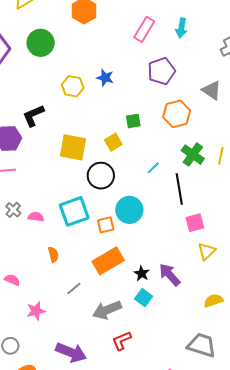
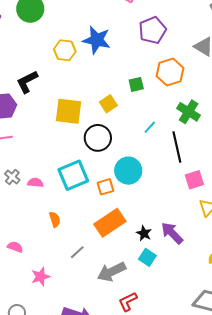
blue star: (105, 78) -> (97, 40), size x1.6
green square: (133, 121) -> (136, 84), moved

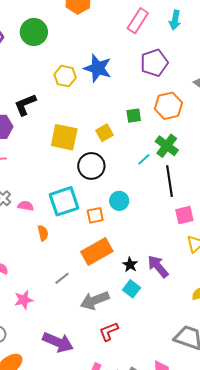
green cross: (189, 112) -> (167, 146), moved
cyan circle: (128, 171) -> (119, 201), size x0.7
orange semicircle: (55, 219) -> (43, 233), moved

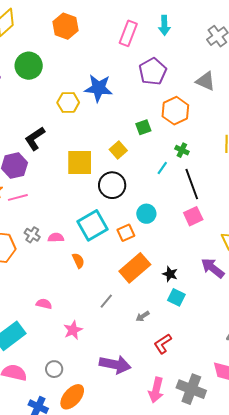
green cross: (167, 146) -> (182, 150), size x0.6
pink square: (184, 215) -> (193, 216), moved
purple arrow: (158, 266) -> (213, 268), moved
gray arrow: (95, 300) -> (143, 316), size x0.5

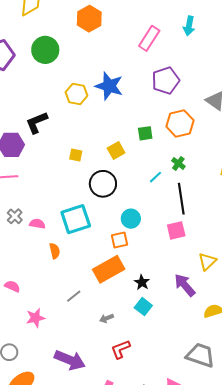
cyan arrow: (164, 25) -> (189, 26), moved
yellow square: (80, 162) -> (76, 155), size x0.5
orange square: (126, 233) -> (119, 240), moved

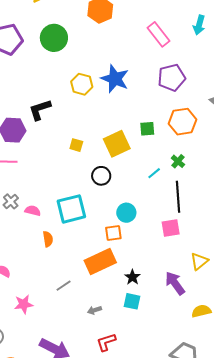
pink rectangle: (149, 38) -> (158, 34), turned -75
yellow square: (116, 151) -> (117, 144), size x1.5
black circle: (103, 184) -> (101, 176), size x0.7
cyan square: (143, 307) -> (132, 301), turned -30

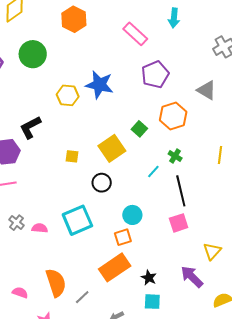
green square: (147, 129) -> (139, 129), turned -35
orange semicircle: (48, 239) -> (56, 283), moved, size x1.8

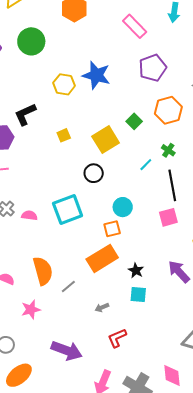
yellow square: (72, 156) -> (64, 135), moved, turned -32

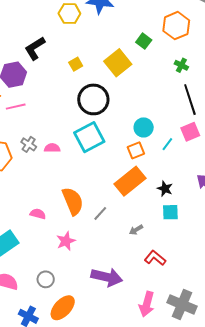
cyan line: (146, 165) -> (167, 144), moved
black circle: (94, 173) -> (93, 99), moved, size x1.6
red L-shape: (117, 338) -> (155, 258), turned 70

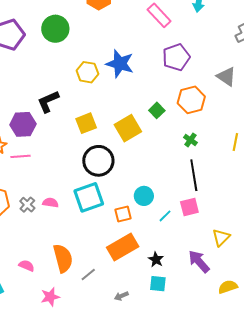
yellow square: (76, 64) -> (86, 123), size x1.5
gray cross: (29, 144) -> (27, 205), moved
orange square: (136, 150) -> (123, 214), moved

